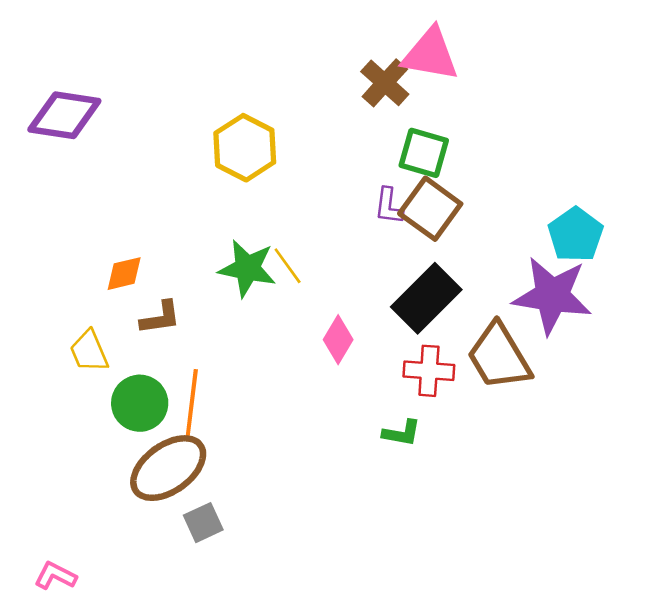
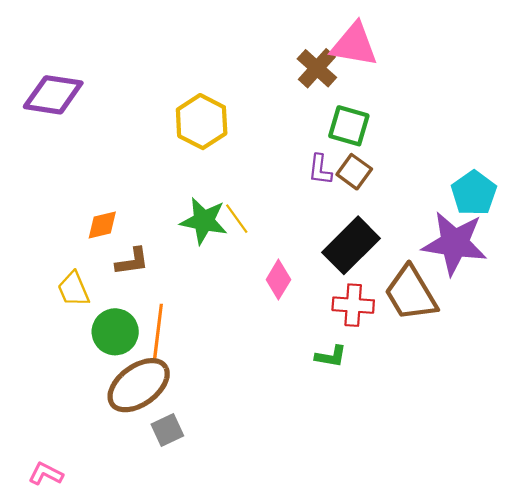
brown square: (430, 209) -> (354, 172), size x0.7

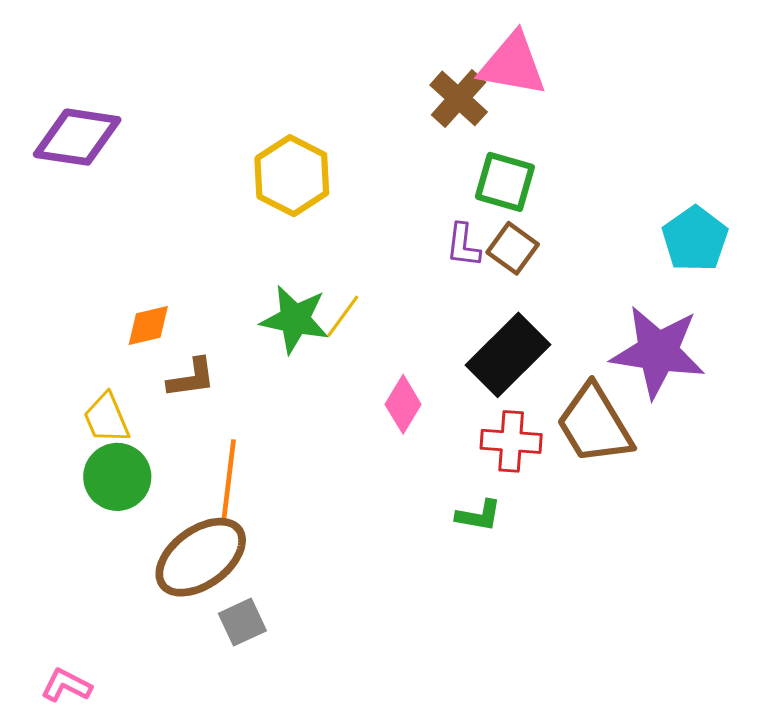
cyan pentagon: (474, 193) -> (695, 239), moved
yellow line: (237, 219) -> (343, 316), turned 72
green circle: (115, 332) -> (117, 477), moved

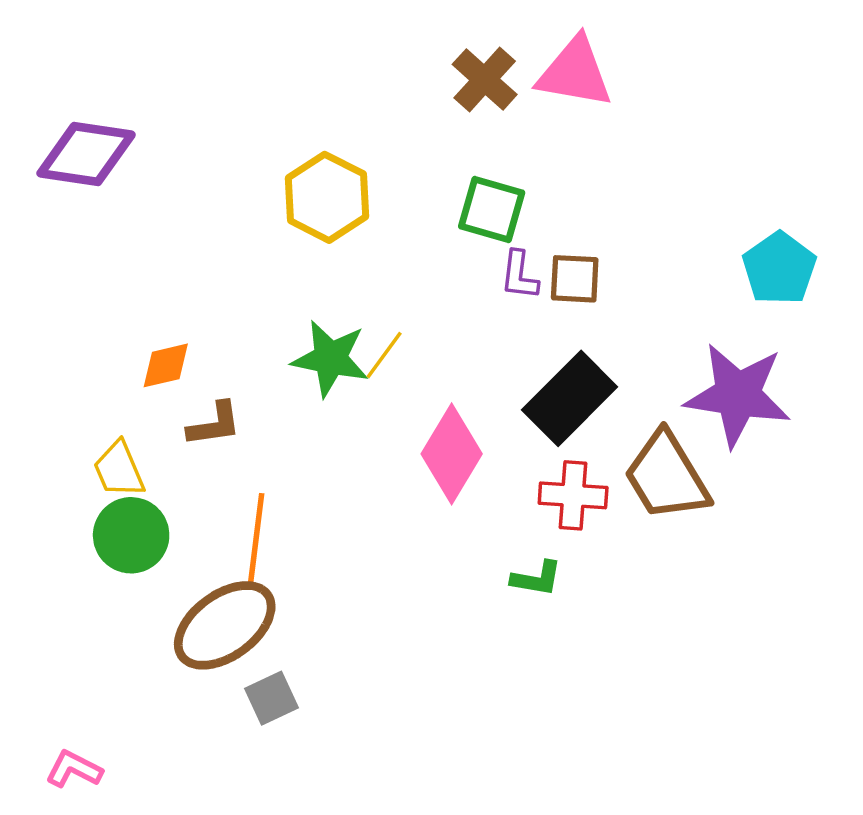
brown cross: (459, 98) -> (485, 79), moved
green square: (505, 182) -> (492, 209), moved
brown square: (513, 248) -> (575, 279), turned -33
pink diamond: (403, 404) -> (452, 454), size x1.5

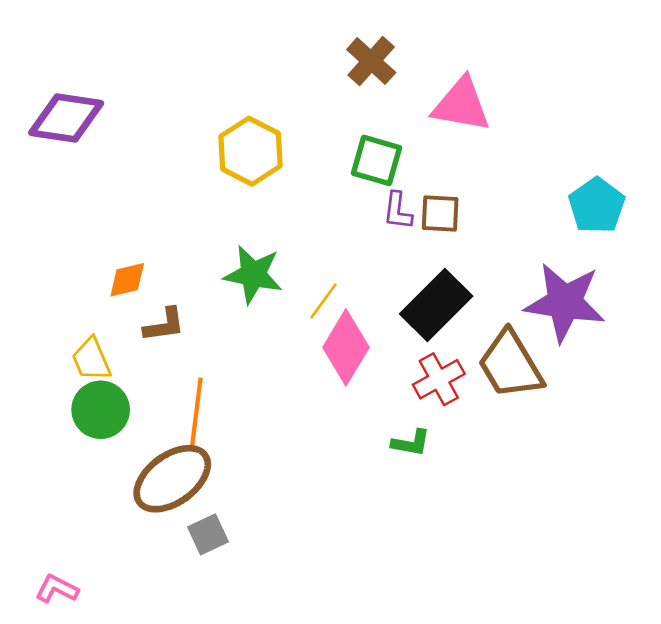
pink triangle: (575, 73) -> (461, 105), moved
yellow line: (384, 355) -> (323, 301), moved
red cross: (573, 495) -> (439, 379), turned -33

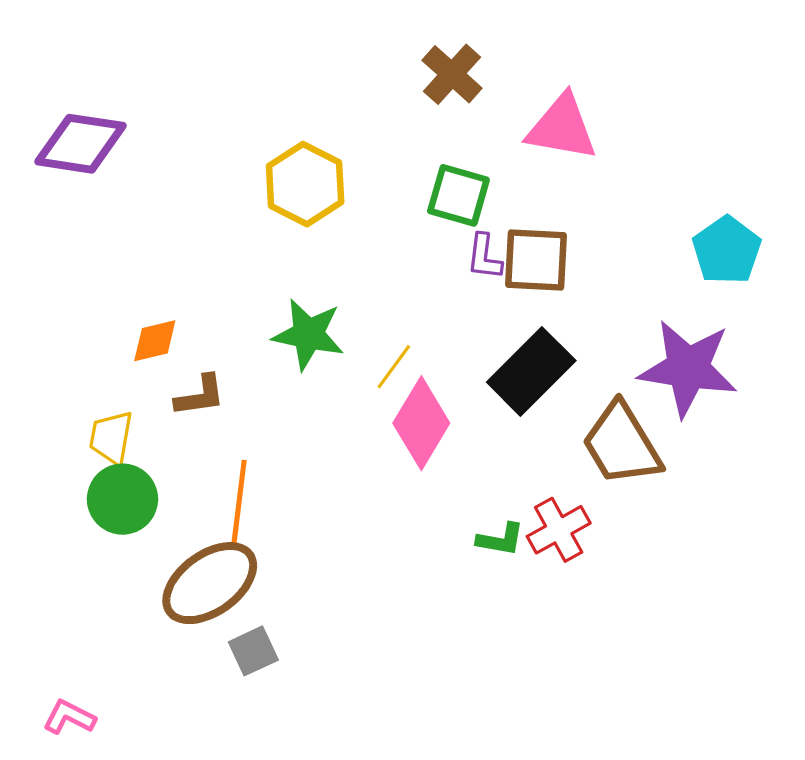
brown square: (440, 213) -> (536, 260), size x1.4
yellow trapezoid: (91, 359) -> (111, 438), turned 33
red cross: (439, 379) -> (559, 530), moved

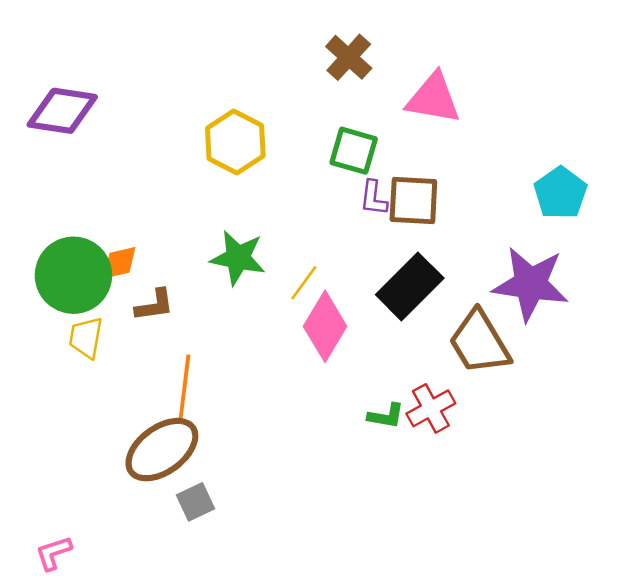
green circle: (122, 499) -> (73, 275), moved, size x1.4
pink L-shape: (69, 717) -> (54, 553), turned -45

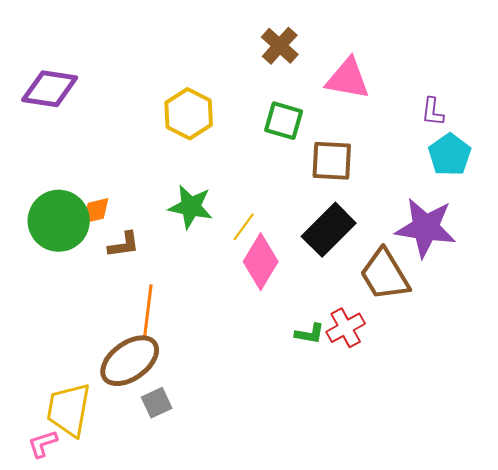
purple L-shape: (374, 198) -> (433, 112), moved
yellow trapezoid: (86, 337) -> (69, 410), moved, size x1.6

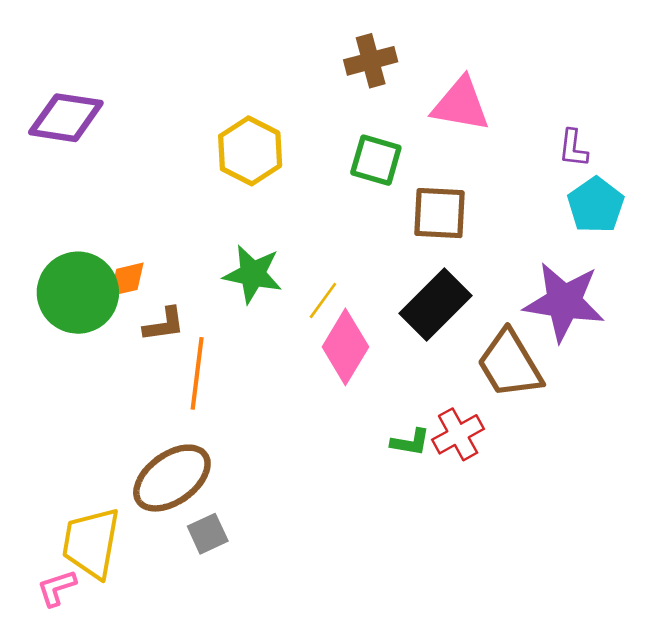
brown cross: (280, 46) -> (371, 61), turned 33
orange line: (148, 312) -> (197, 373), moved

